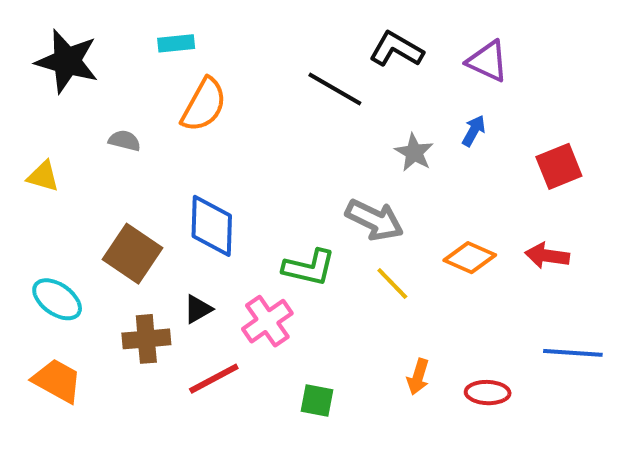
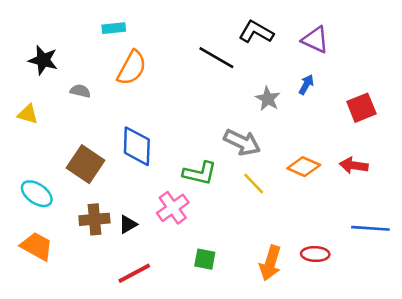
black star: (67, 61) -> (43, 60), moved, size x0.7
black triangle: (198, 309) -> (128, 224), moved
orange arrow: (418, 377) -> (270, 263), moved, size x1.5
red line: (214, 379) -> (134, 273), moved

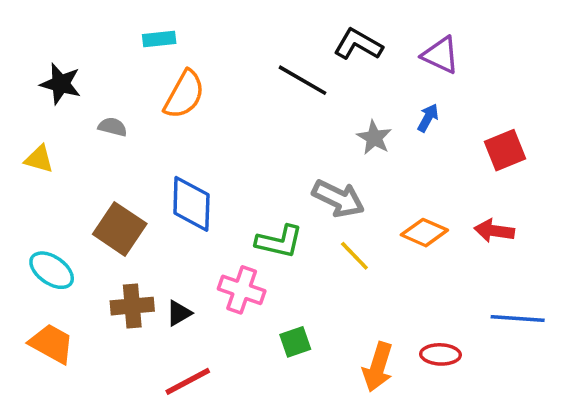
pink cross: (173, 208) -> (242, 290), turned -36
green square: (205, 259) -> (295, 342), moved, turned -30

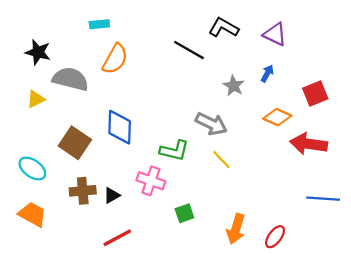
gray semicircle: (113, 127) -> (70, 79), size x2.0
yellow triangle: (39, 159) -> (36, 99), moved, turned -42
red arrow: (494, 231) -> (309, 144), size x1.5
orange diamond: (424, 233) -> (277, 117), moved
red ellipse: (441, 354) -> (275, 237), moved, turned -55

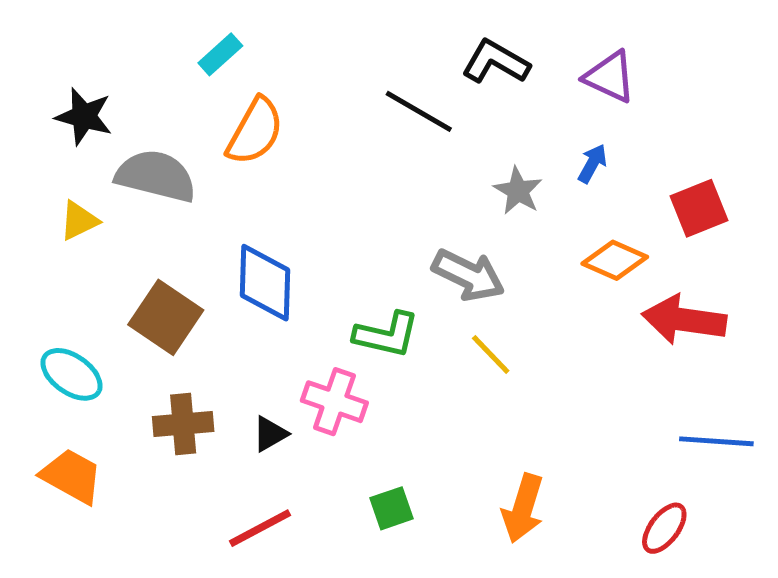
cyan rectangle: (99, 24) -> (220, 54), turned -36
black triangle: (112, 195) -> (270, 434), moved
green square: (184, 213) -> (391, 508), moved
red ellipse: (275, 237) -> (664, 528), moved

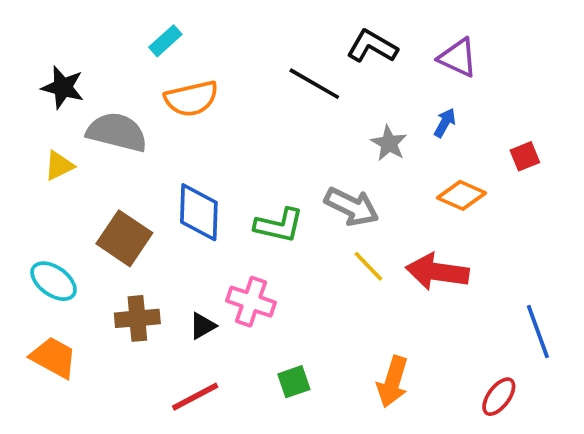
orange semicircle: (255, 131) -> (191, 99), turned 48
red square: (699, 208) -> (525, 156), size x0.7
red arrow: (684, 320) -> (437, 272), moved
green L-shape: (387, 335) -> (279, 225), moved
blue line: (716, 441) -> (538, 331), turned 66

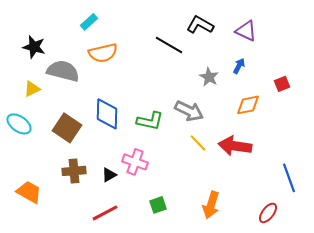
orange diamond: (462, 195) -> (248, 105), turned -35
cyan ellipse: (54, 281) -> (19, 124), moved

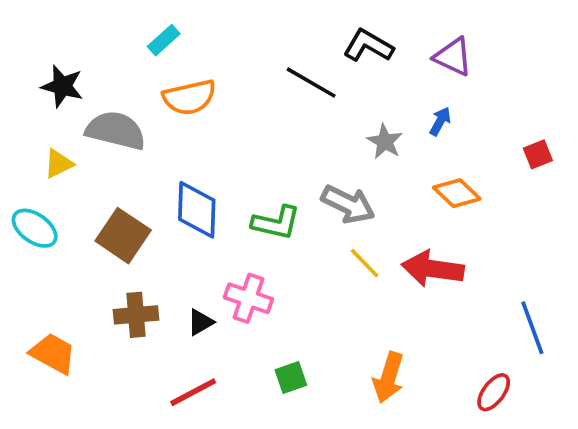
red square: (282, 84) -> (538, 154), moved
orange diamond: (248, 105) -> (457, 193), turned 55

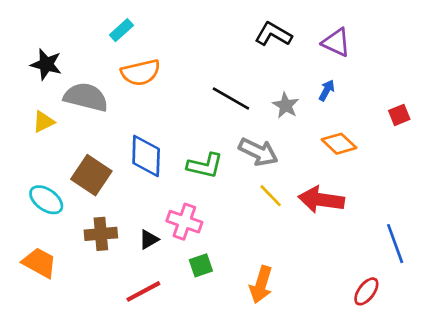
black line: (311, 83) -> (231, 99), moved
cyan ellipse: (35, 228) -> (46, 200), moved
green square: (291, 377) -> (201, 265), moved
orange arrow: (389, 377) -> (261, 285), moved

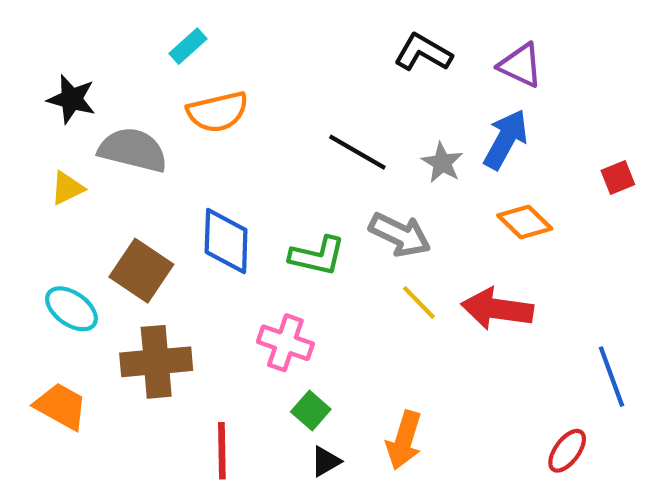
blue arrow: (327, 90) -> (506, 139), size x1.8
brown cross: (101, 234) -> (156, 362), size x1.4
black triangle: (149, 239) -> (326, 461), moved
green square: (201, 265) -> (311, 410), turned -30
red line: (143, 291) -> (222, 451), turned -63

